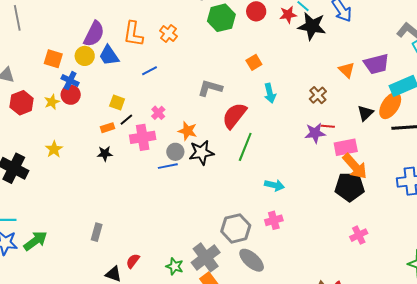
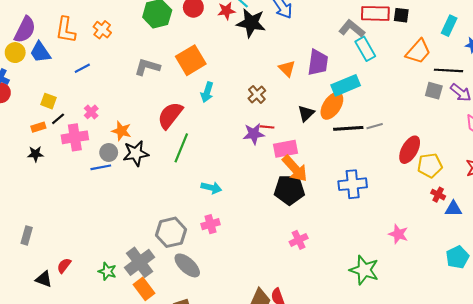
orange square: (254, 62) -> (191, 60), size x1.8
purple trapezoid: (376, 64) -> (318, 62), turned -68
gray L-shape: (210, 88) -> (147, 67), moved
cyan arrow: (270, 93) -> (207, 92), turned 30

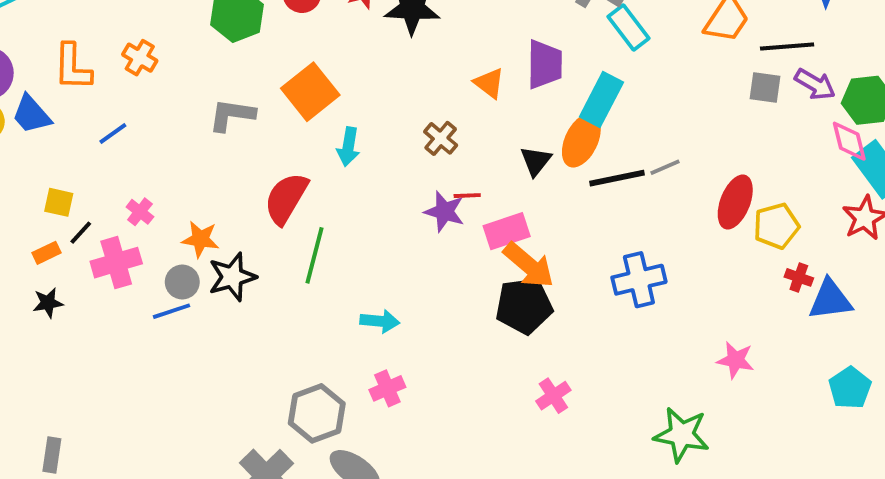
cyan rectangle: (346, 85) -> (601, 100), turned -32
purple star: (254, 134) -> (444, 212), turned 30
blue triangle: (453, 209) -> (830, 300), size x1.4

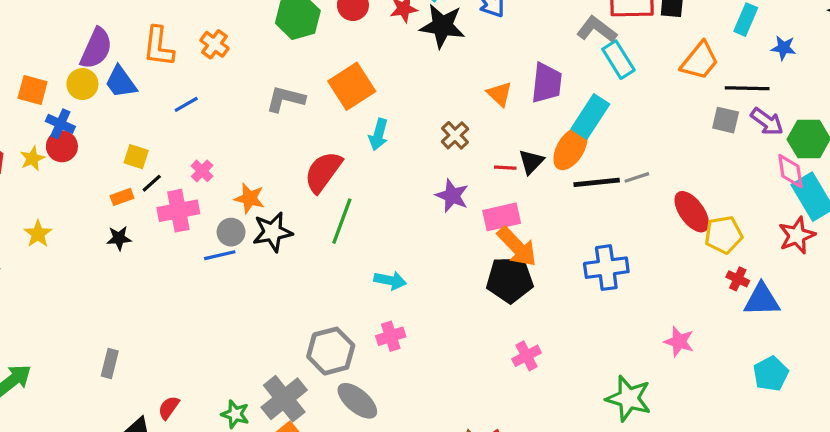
red line: (467, 196) -> (505, 168), moved
red ellipse: (735, 202) -> (692, 212), turned -63

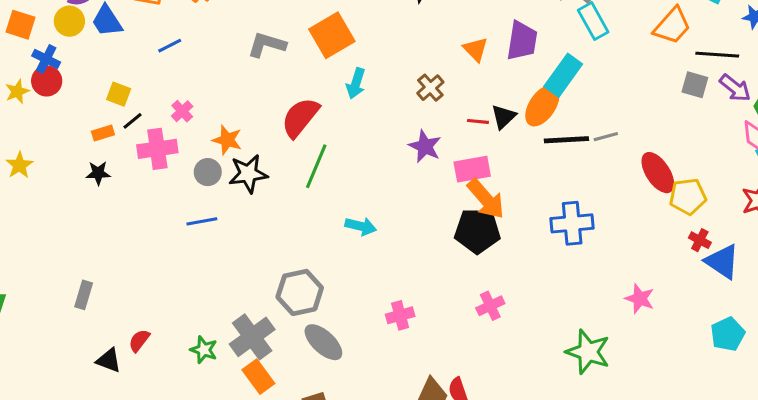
blue line: (220, 255) -> (202, 221), moved
blue triangle: (762, 300) -> (722, 262), turned 33
pink cross: (391, 336) -> (400, 315), moved

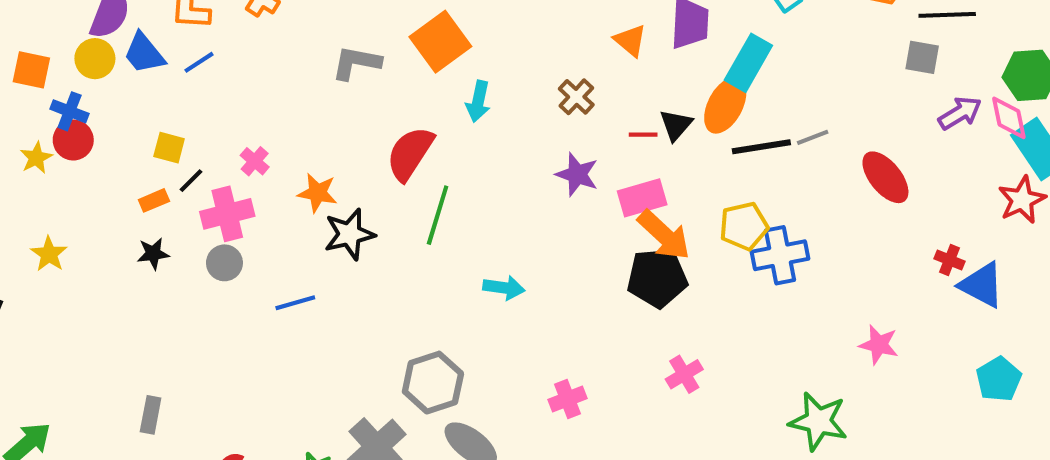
blue line: (170, 46) -> (199, 62), moved
purple arrow: (735, 88) -> (960, 113), moved, turned -64
gray circle: (208, 172) -> (224, 263), moved
yellow pentagon: (688, 196) -> (744, 226), moved

